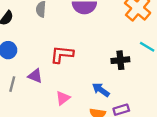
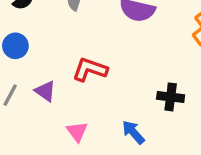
pink triangle: (63, 98) -> (77, 131), turned -42

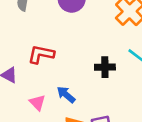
blue arrow: (133, 132) -> (66, 95), moved

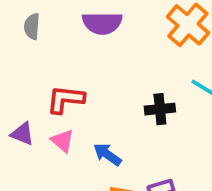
pink triangle: (37, 103) -> (62, 141), moved

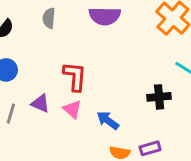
red L-shape: (65, 99) -> (75, 76), turned 88
black cross: (160, 109) -> (159, 97), moved

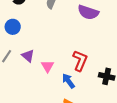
red L-shape: (75, 76) -> (80, 61), moved

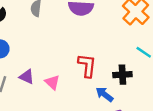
blue arrow: (68, 81) -> (104, 94), moved

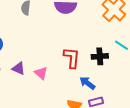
black cross: (122, 75) -> (100, 56), moved

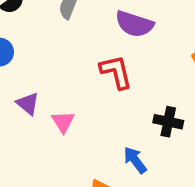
red L-shape: (72, 58) -> (116, 72), moved, turned -35

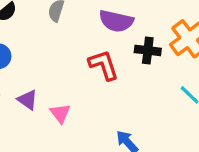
black cross: (168, 122) -> (148, 50), moved

